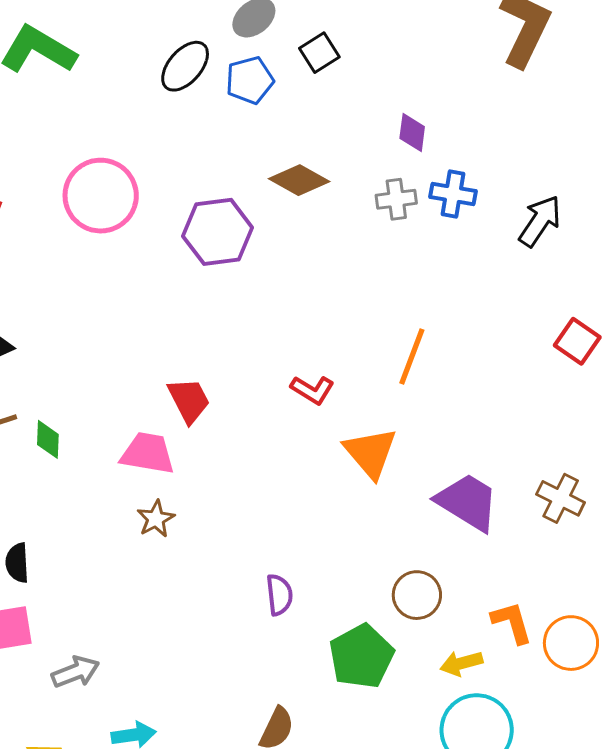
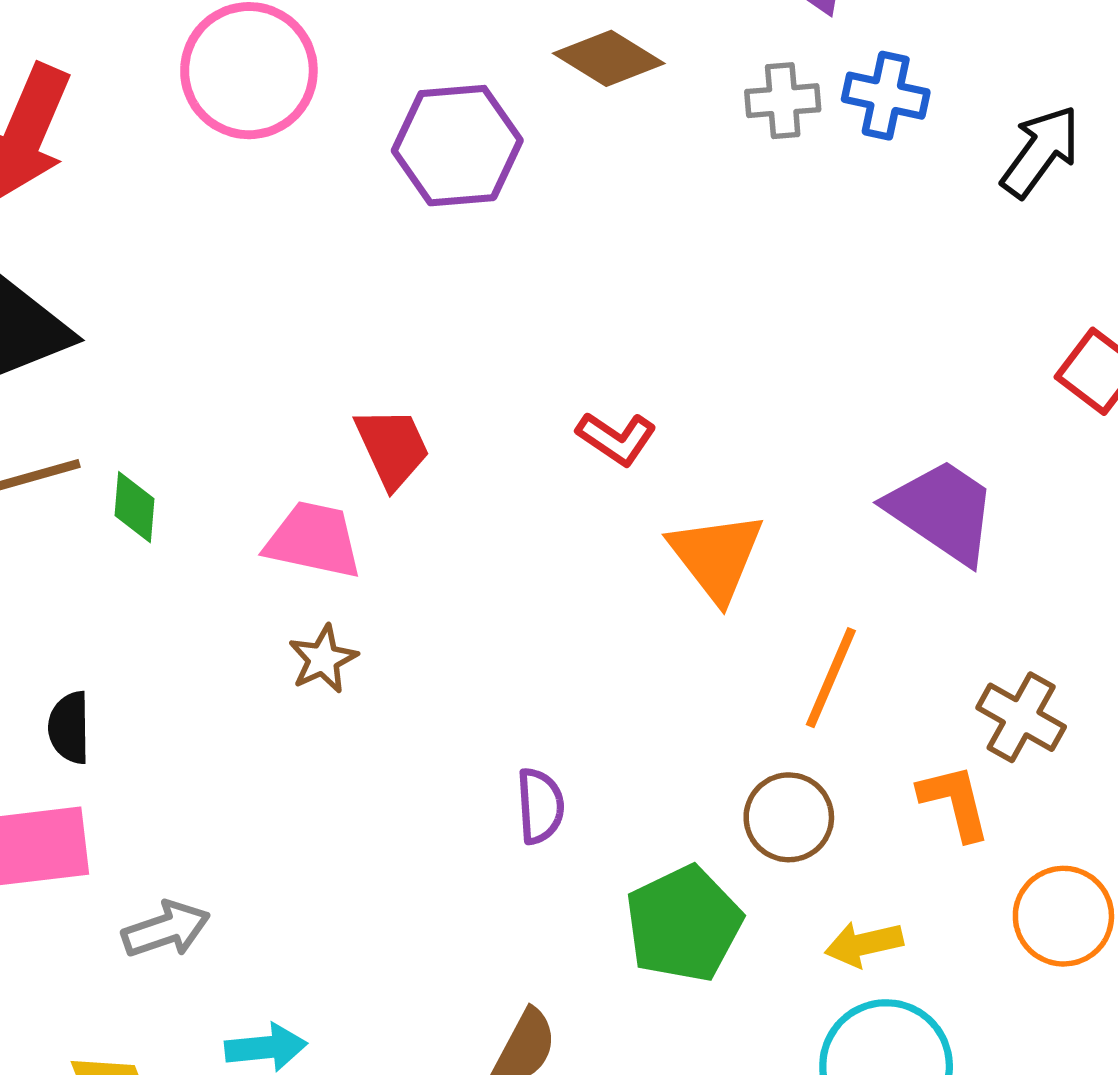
orange line: (412, 356) -> (831, 678), moved
brown cross: (561, 498) -> (1021, 717), moved
purple trapezoid: (468, 502) -> (942, 511), moved
orange L-shape: (512, 622) -> (955, 802), moved

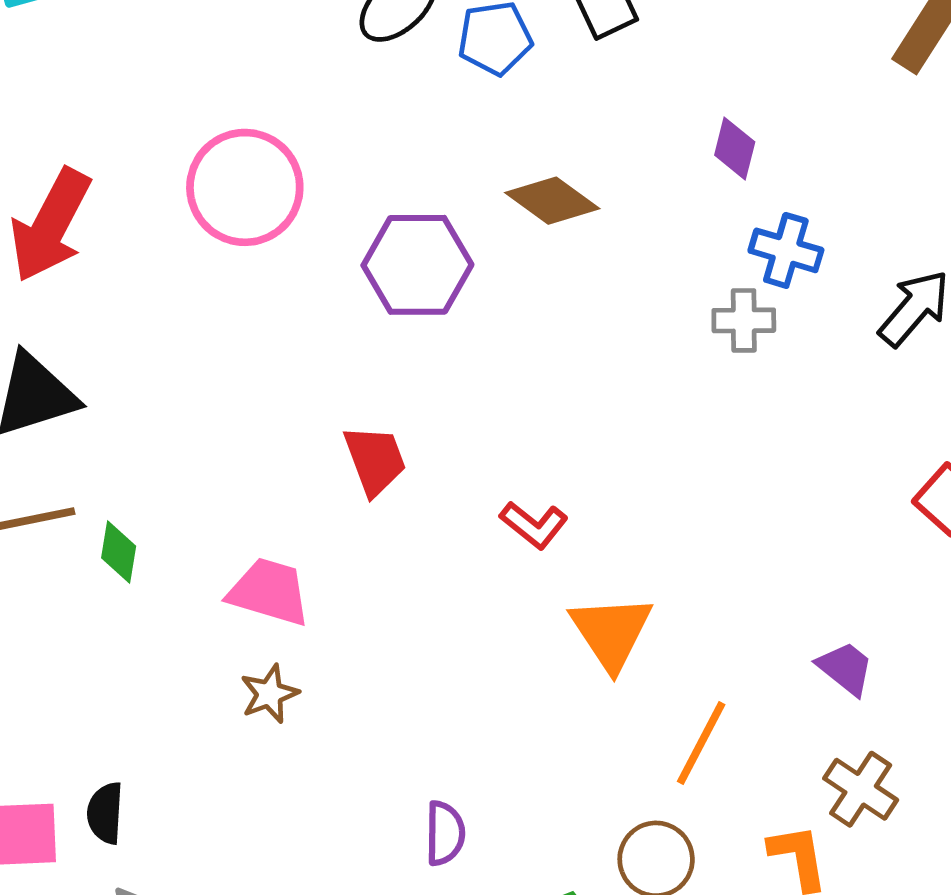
gray cross: (783, 101) -> (744, 320), moved
red trapezoid: (392, 447) -> (375, 460), moved
purple trapezoid: (942, 511) -> (845, 668), moved, size x0.6
black semicircle: (69, 728) -> (105, 813), moved

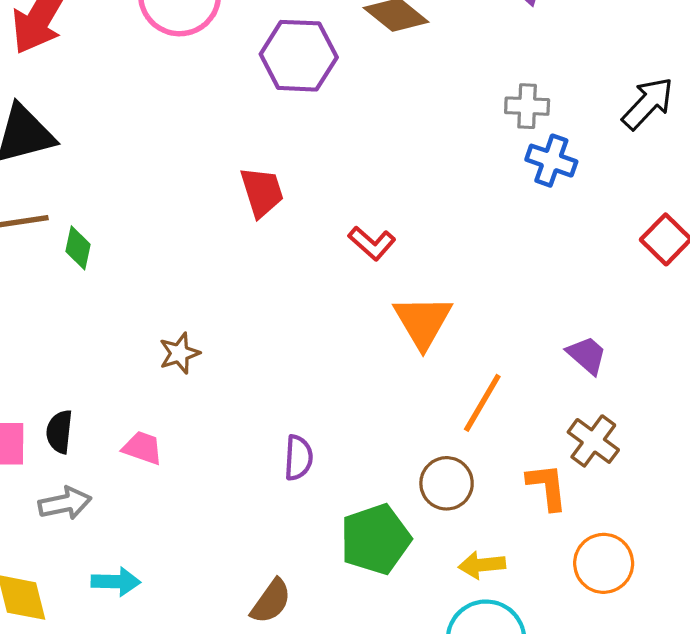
blue cross: (786, 250) -> (551, 161), moved
pink trapezoid: (269, 592) -> (143, 448), moved, size x0.7

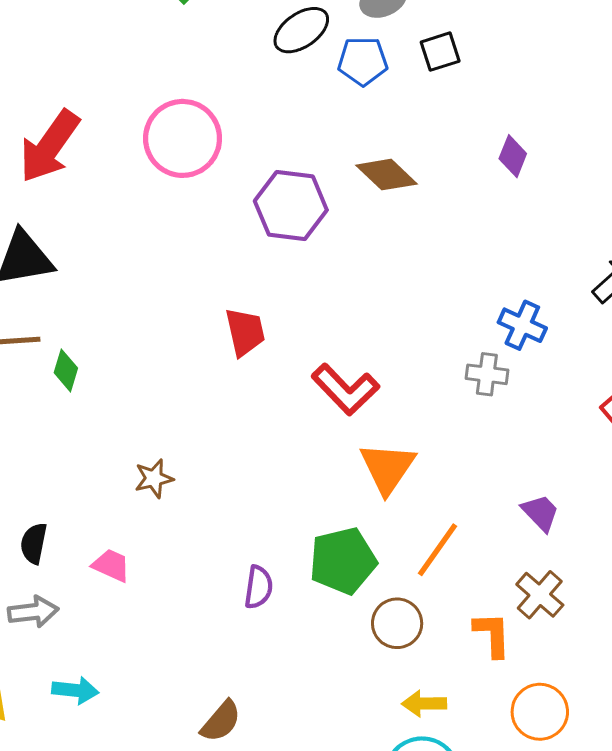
gray cross: (527, 106) -> (487, 374), moved
red L-shape: (372, 243) -> (345, 389), size x1.5
green pentagon: (375, 539) -> (343, 561), moved

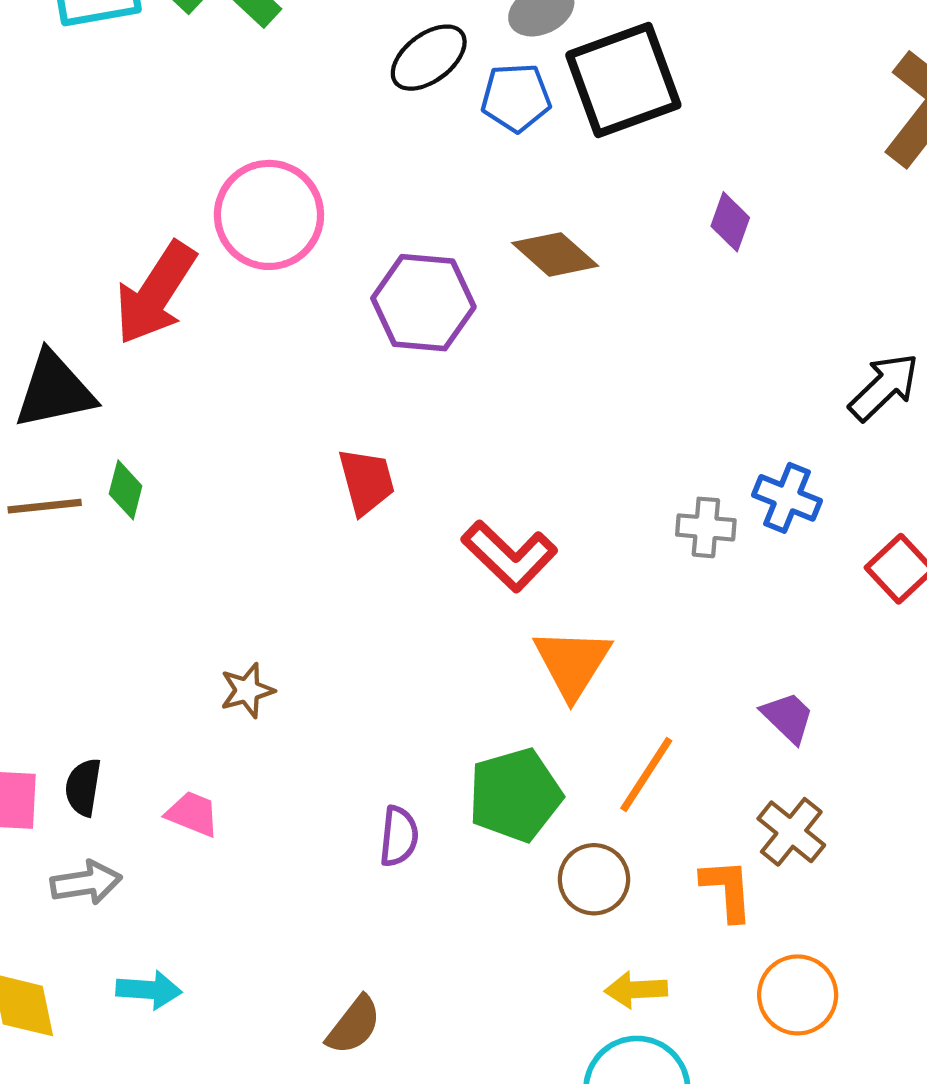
black square: (440, 52) -> (623, 80), size x2.0
red arrow: (49, 146) -> (156, 293), moved
blue cross: (522, 325) -> (787, 498), moved
green diamond: (66, 370) -> (126, 490), moved

